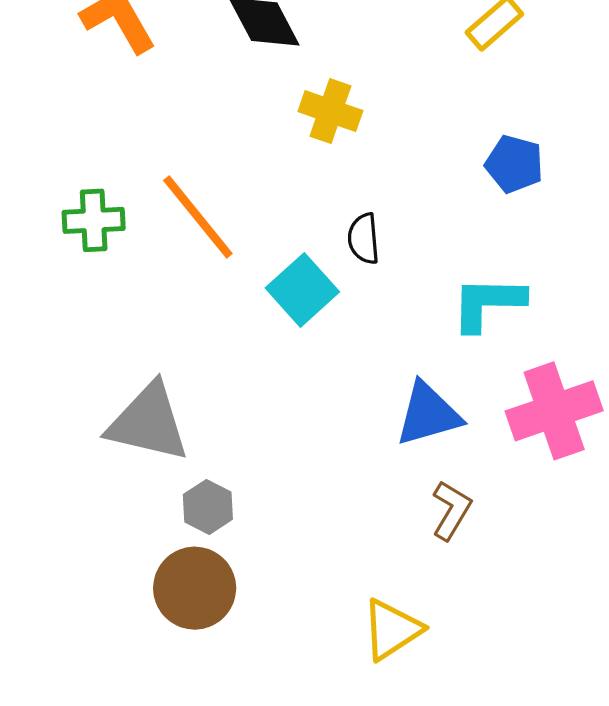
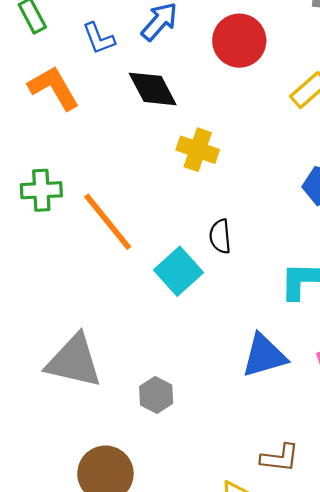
green cross: (94, 220) -> (41, 190), moved
gray hexagon: (208, 507) -> (156, 395), moved
brown L-shape: (451, 510) -> (280, 458), moved, turned 66

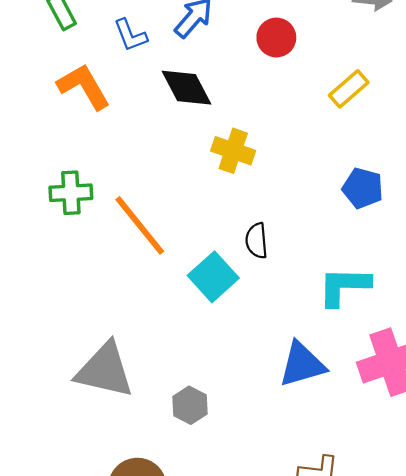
red circle: (239, 41) -> (276, 38), size x0.7

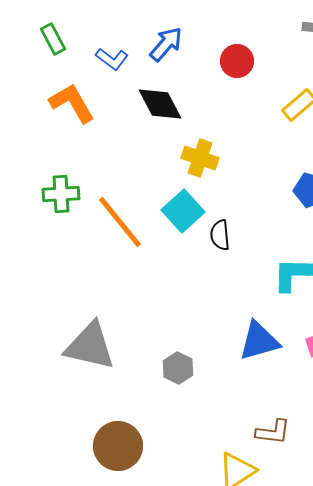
blue L-shape: (130, 35) -> (112, 59), turned -32
cyan square: (213, 277) -> (183, 211), moved
gray hexagon: (190, 405) -> (178, 368), moved

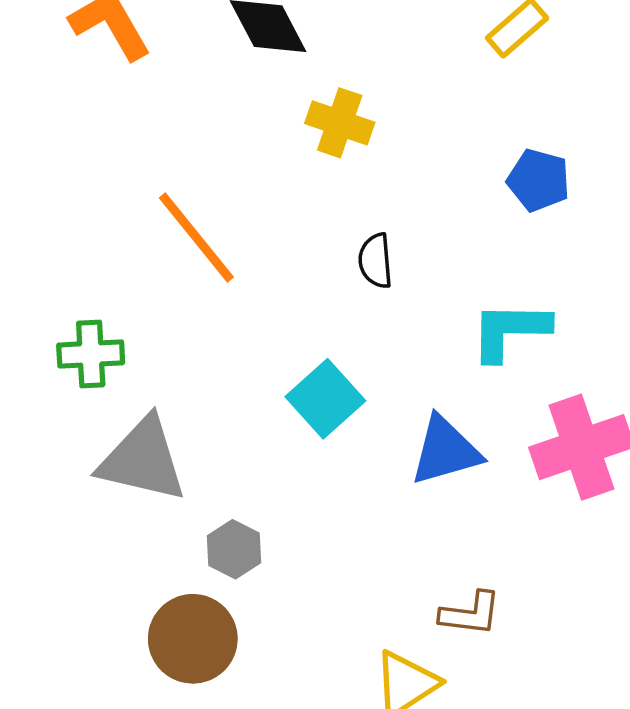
green cross: (61, 194) -> (91, 354), moved
cyan square: (183, 211) -> (325, 399), moved
gray hexagon: (178, 368) -> (234, 549), moved

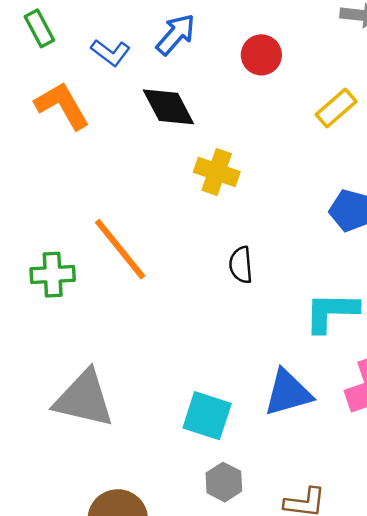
green cross: (91, 354) -> (53, 275), moved
cyan square: (325, 399) -> (207, 416), moved, turned -30
gray hexagon: (234, 549) -> (224, 482), moved

